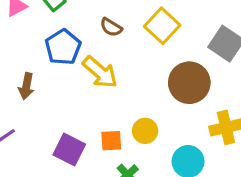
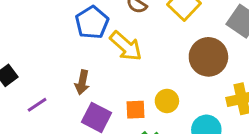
brown arrow: (26, 86) -> (82, 82), moved

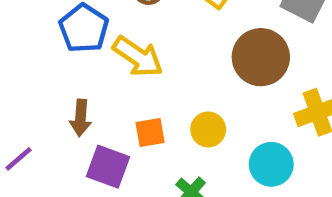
orange square: (135, 110) -> (150, 132), moved

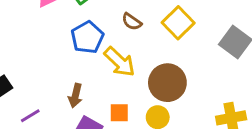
brown circle: (261, 57) -> (167, 83), moved

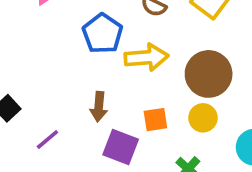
yellow arrow: (120, 62) -> (146, 57), turned -40

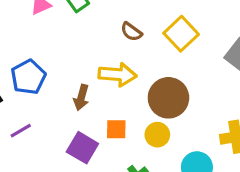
blue pentagon: (103, 34) -> (28, 77), moved
brown arrow: (99, 107) -> (81, 97), moved

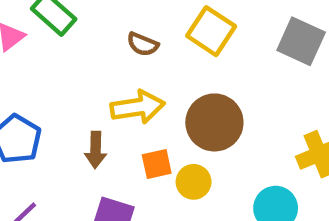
orange square: (116, 129) -> (157, 164), moved
yellow circle: (157, 135) -> (194, 182), moved

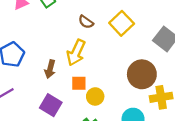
yellow arrow: (138, 107) -> (76, 53), turned 110
brown circle: (214, 122) -> (142, 74), moved

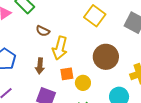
brown semicircle: (86, 22) -> (43, 31), moved
brown circle: (142, 74) -> (106, 57), moved

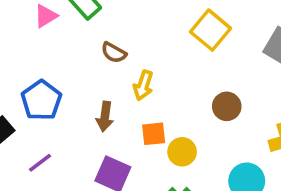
yellow arrow: (60, 48) -> (143, 85), size x0.7
brown circle: (106, 57) -> (227, 106), size x0.6

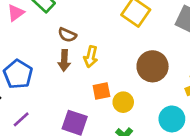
brown circle: (227, 106) -> (153, 66), size x1.5
brown arrow: (105, 117) -> (64, 60), moved

